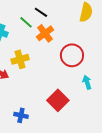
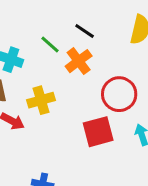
black line: (41, 12) -> (85, 31), moved
red square: (58, 100) -> (98, 132), moved, turned 30

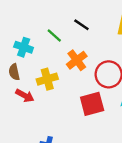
orange cross: (79, 61) -> (77, 60), moved

